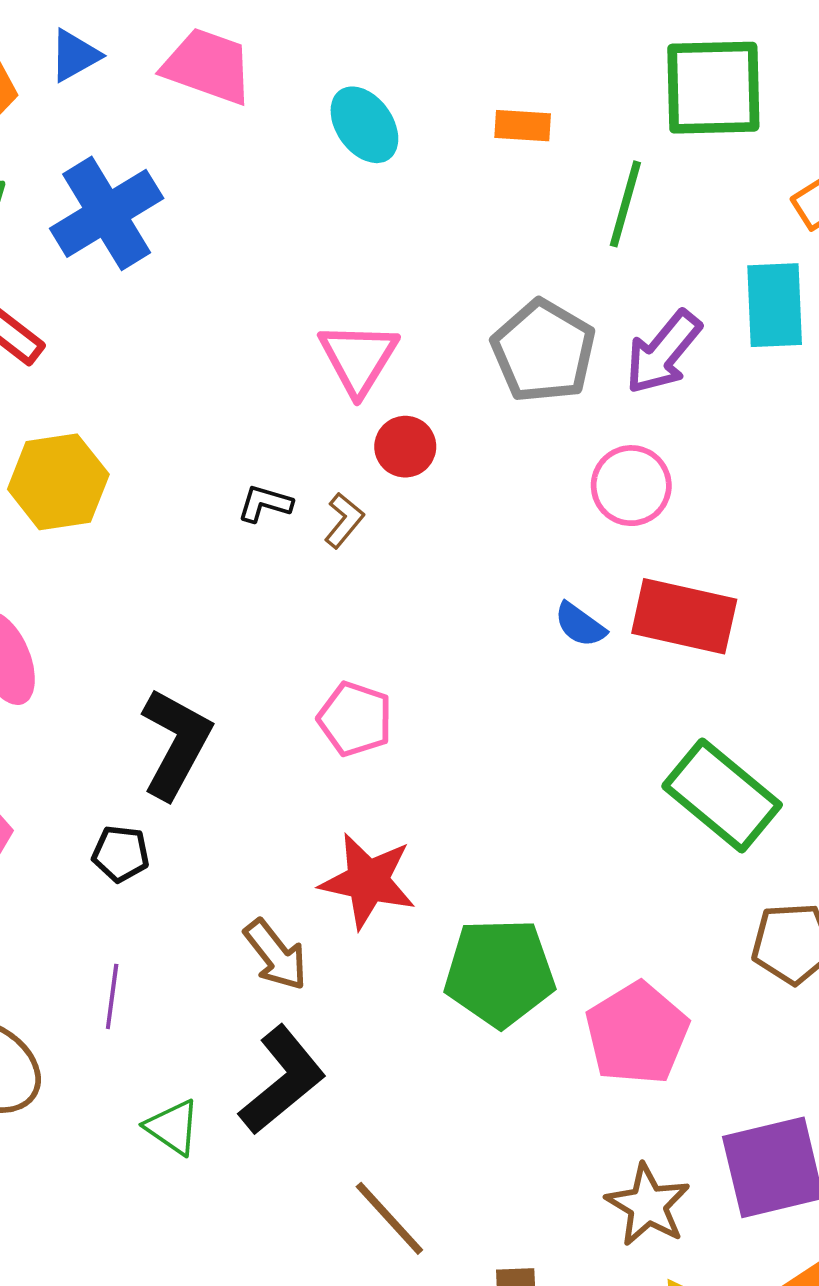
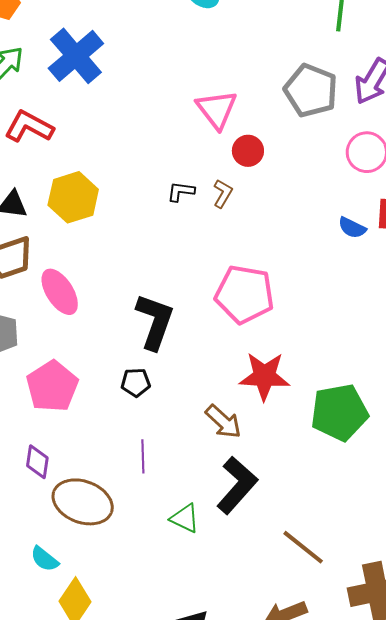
pink pentagon: (355, 719) -> (245, 294), size x1.5

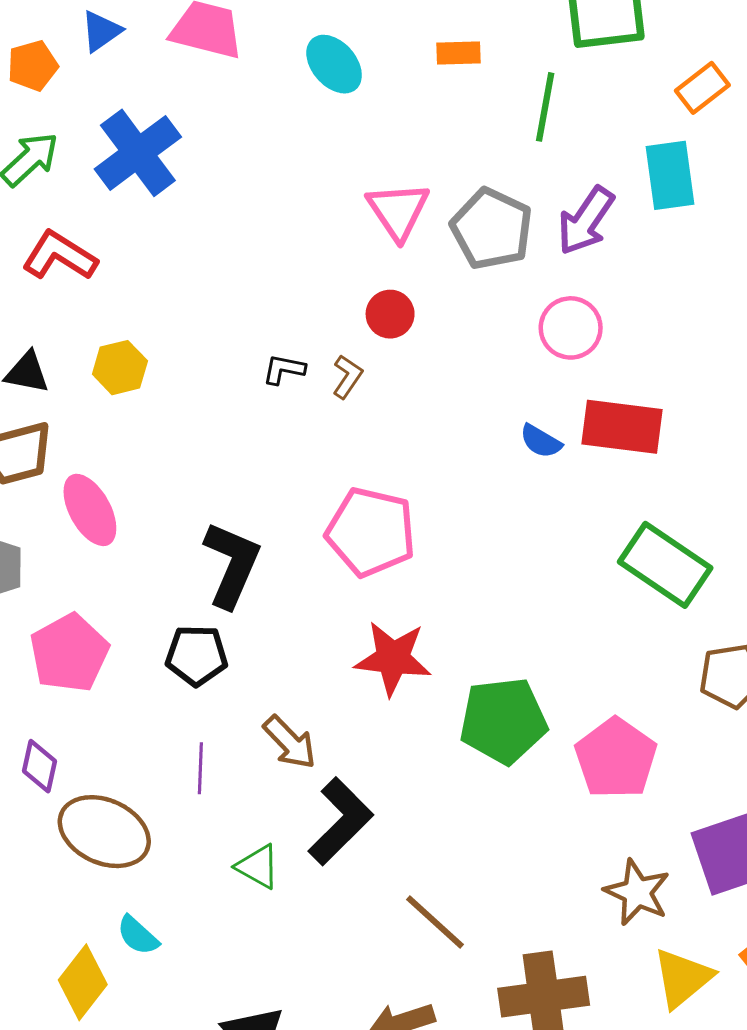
pink triangle: (217, 109) -> (398, 211), moved
yellow hexagon: (73, 197) -> (120, 368), size x0.7
black pentagon: (136, 383) -> (197, 655), size x1.4
brown arrow: (223, 422) -> (290, 742), moved
cyan semicircle: (45, 559) -> (138, 935), moved

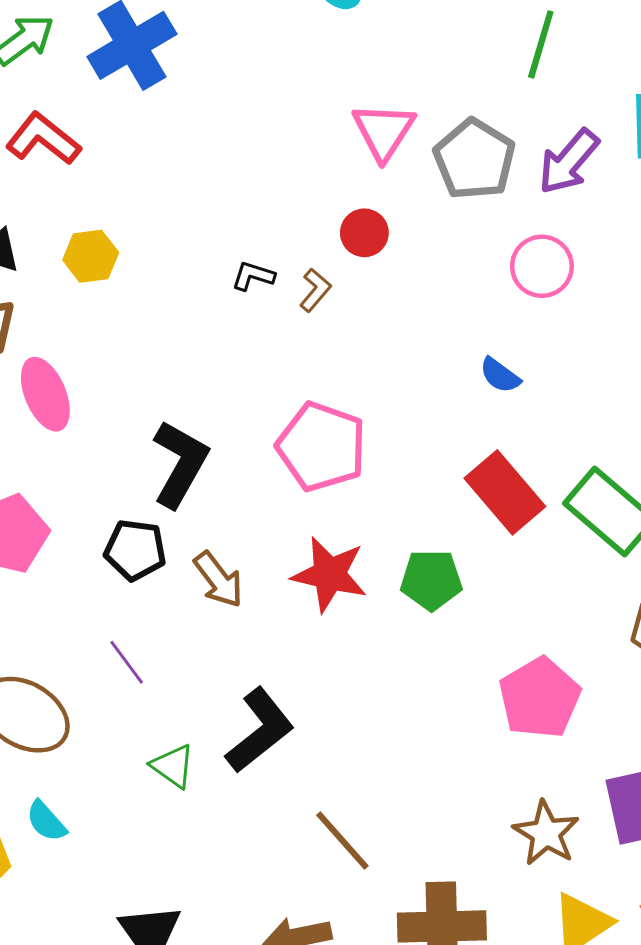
red rectangle: (622, 427) -> (505, 492), moved, turned 36
green pentagon: (503, 721) -> (431, 580), moved, size x0.7
brown arrow: (290, 742) -> (219, 580), moved
purple line: (200, 768) -> (127, 662), turned -45

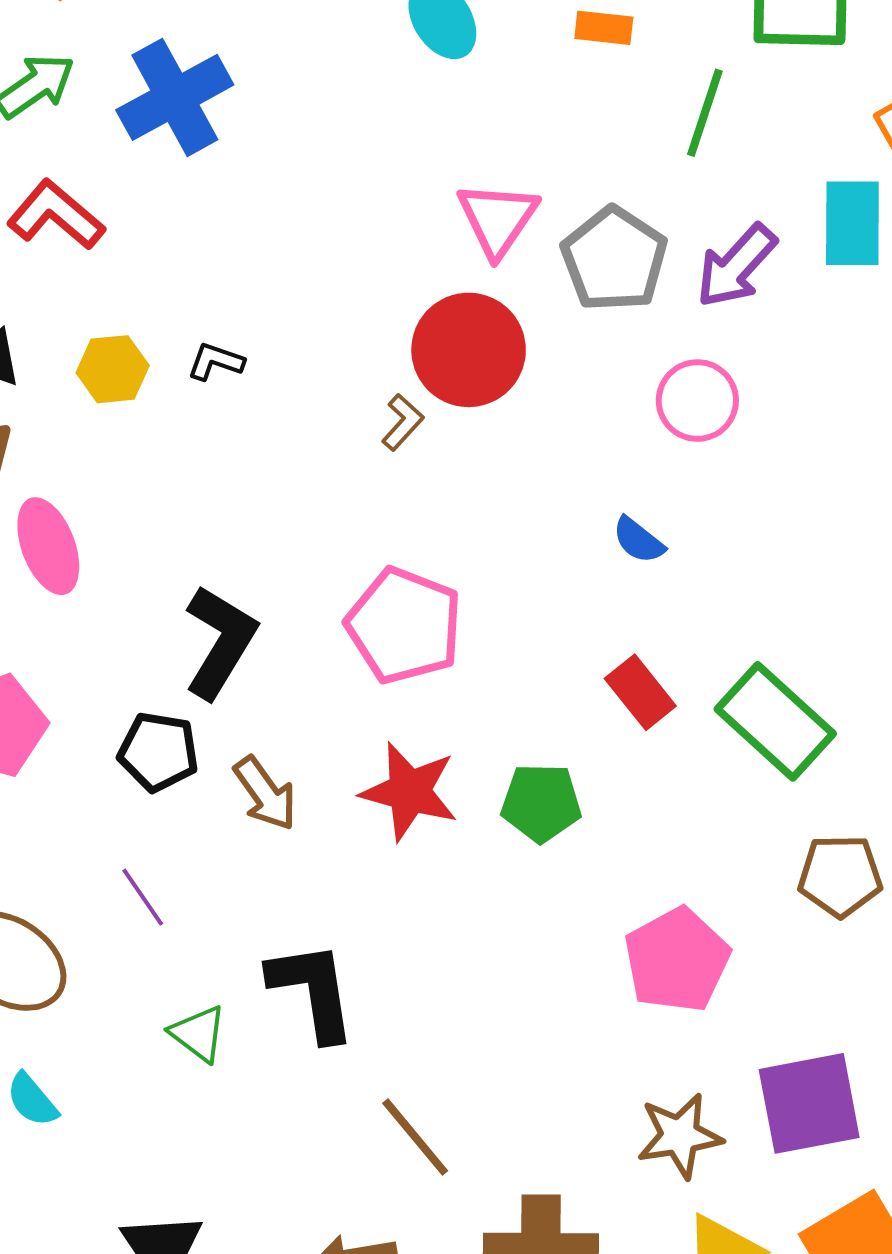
red circle: (364, 233) -> (469, 350), size x1.8
black L-shape: (253, 276) -> (216, 361), moved
red rectangle: (505, 492) -> (640, 692), size x0.7
black L-shape: (260, 730) -> (313, 991), turned -62
brown star: (546, 833) -> (680, 1136), turned 30

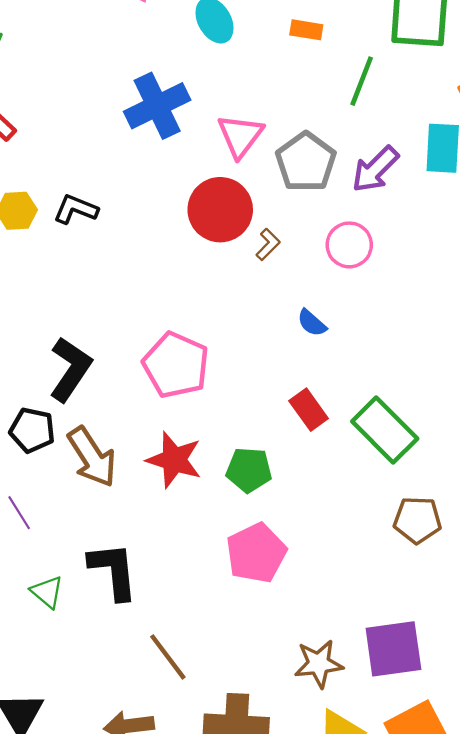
blue cross: (175, 97) -> (157, 106), moved
black L-shape: (216, 361) -> (76, 209), size x1.4
brown L-shape: (403, 422) -> (268, 244), moved
brown arrow: (265, 794) -> (92, 457), size x1.4
pink pentagon: (677, 960) -> (256, 553), moved

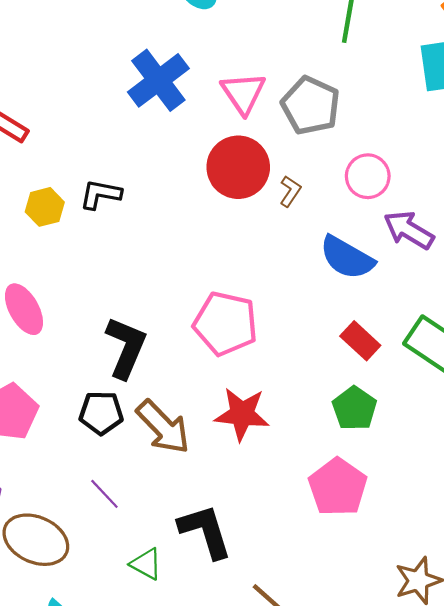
purple arrow: (375, 169) -> (409, 230), moved, turned 87
blue semicircle: (312, 323) -> (347, 258), size x1.8
green pentagon: (249, 470) -> (354, 408), moved, turned -30

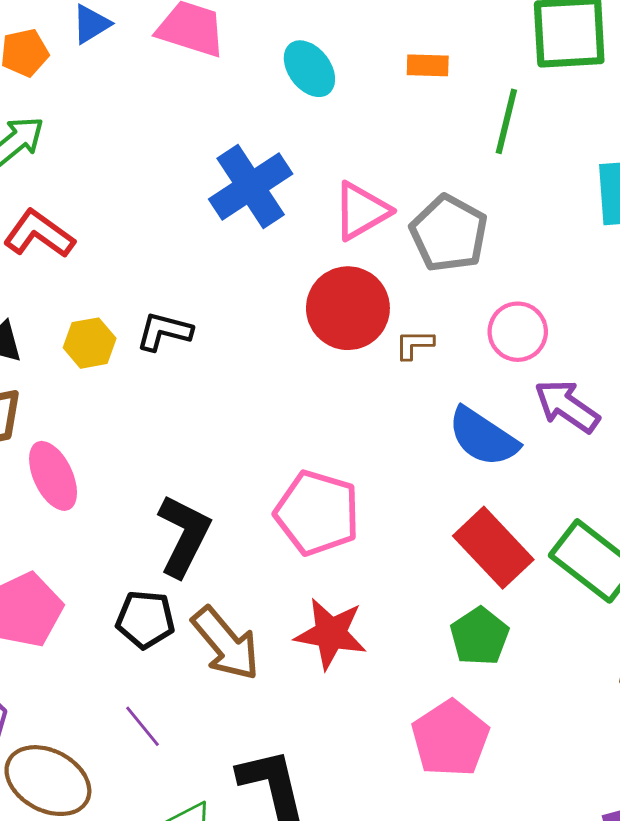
pink triangle: (243, 93) -> (361, 211), turned 30
brown L-shape: (290, 191) -> (414, 344), turned -128
red rectangle: (360, 341) -> (493, 548), size x1.5

